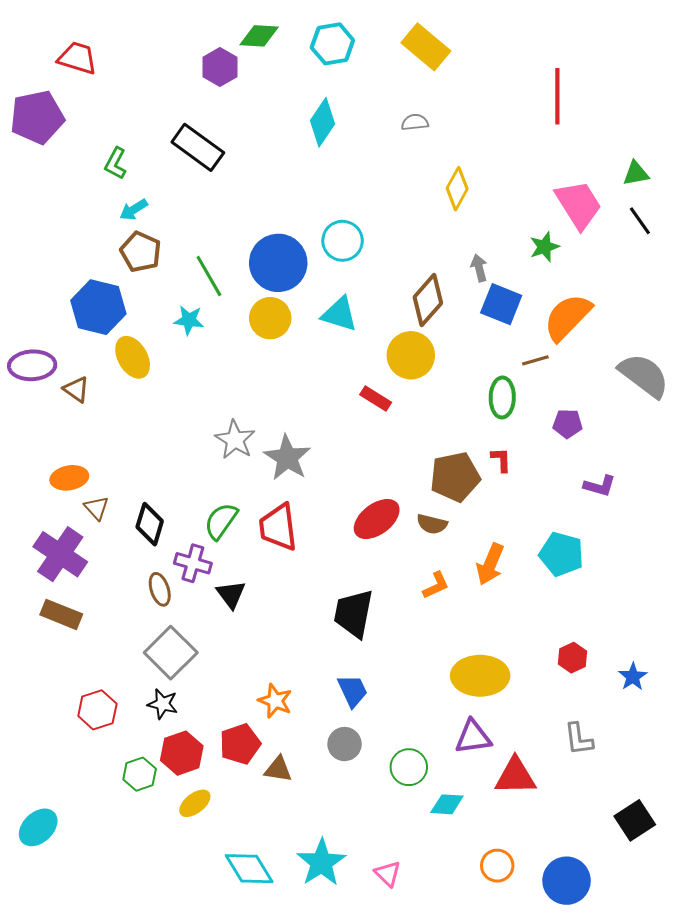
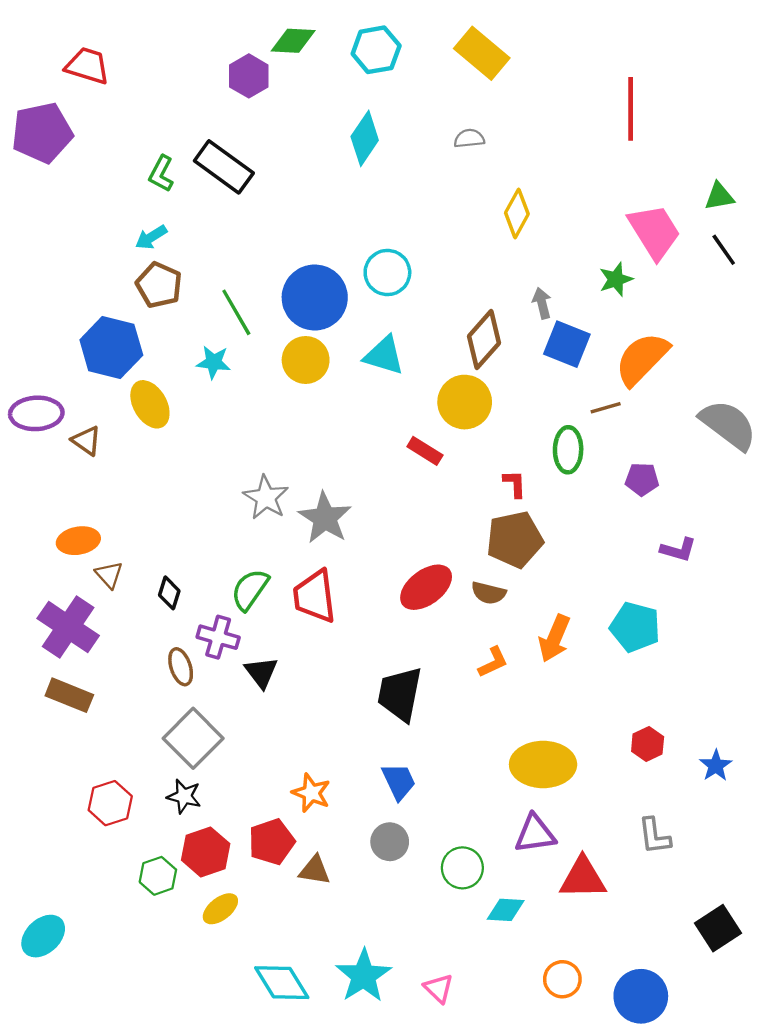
green L-shape: (115, 163) -> (161, 174), moved
red L-shape: (501, 460) -> (515, 484), moved
black diamond: (150, 524) -> (169, 593), size x0.7

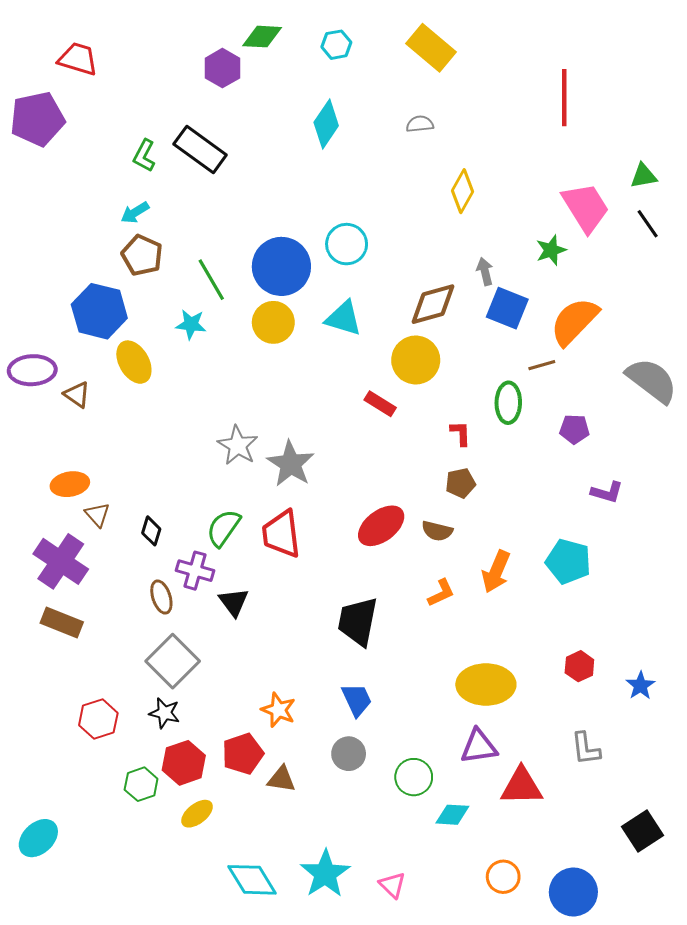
cyan hexagon: (376, 50) -> (336, 45), size x0.7
brown diamond: (484, 340) -> (433, 304), turned 33
brown pentagon: (515, 540) -> (460, 483), size x0.6

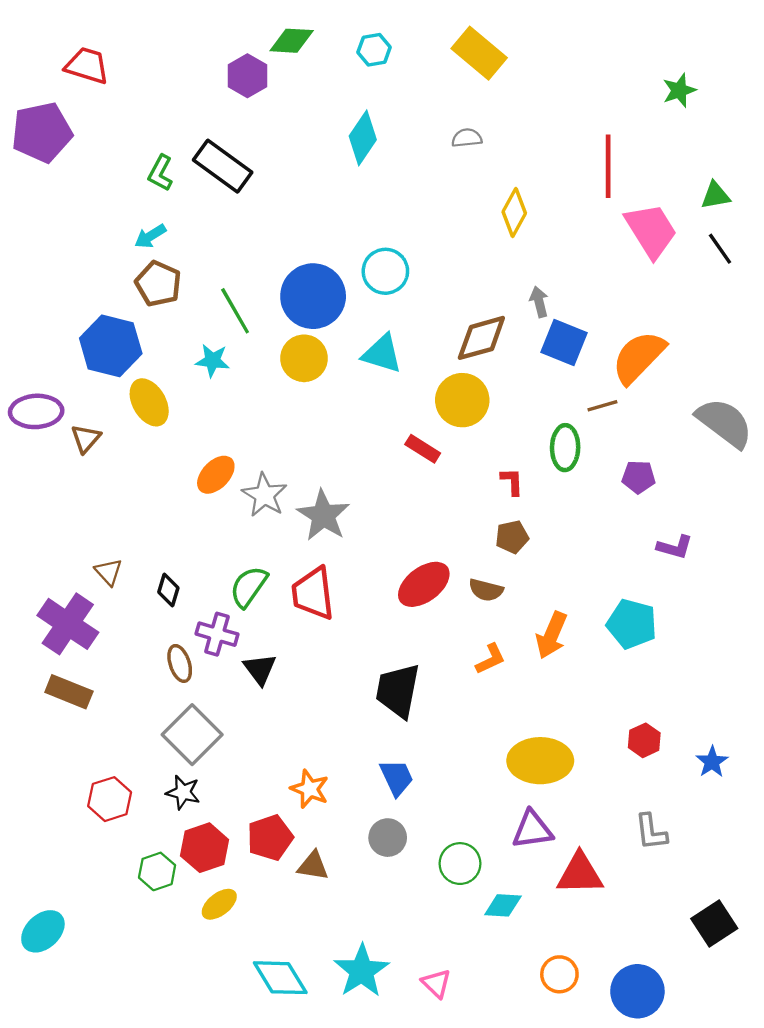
red line: (564, 98) -> (608, 166), moved
green star: (551, 250) -> (679, 90), moved
brown triangle: (77, 395) -> (86, 439), turned 36
orange ellipse: (70, 484) -> (216, 475), moved, turned -36

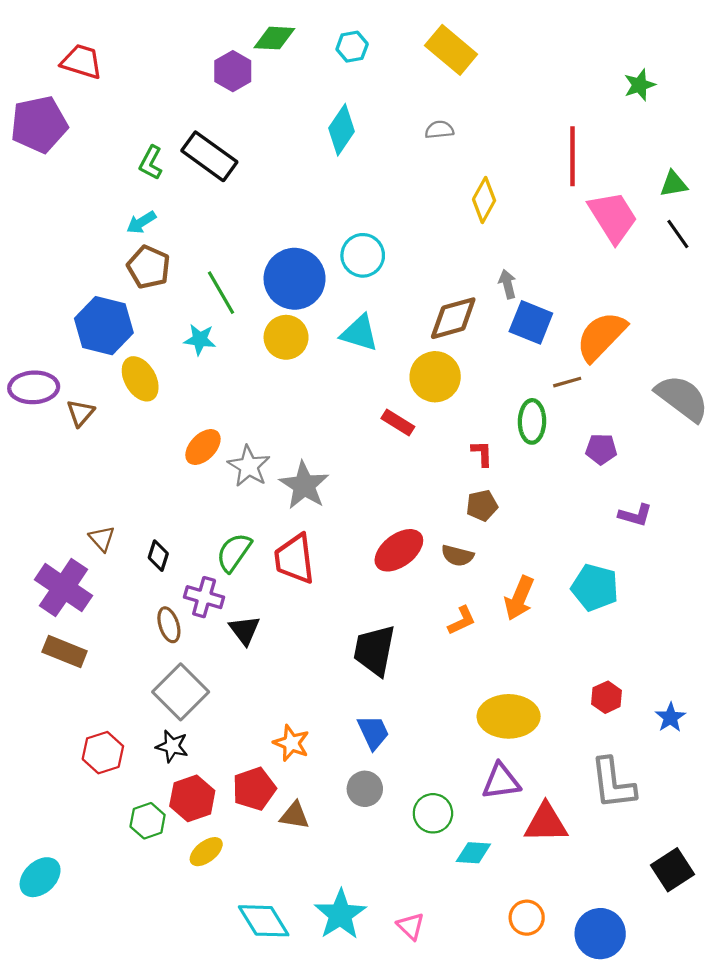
gray L-shape: (651, 832) -> (613, 783), size x1.5

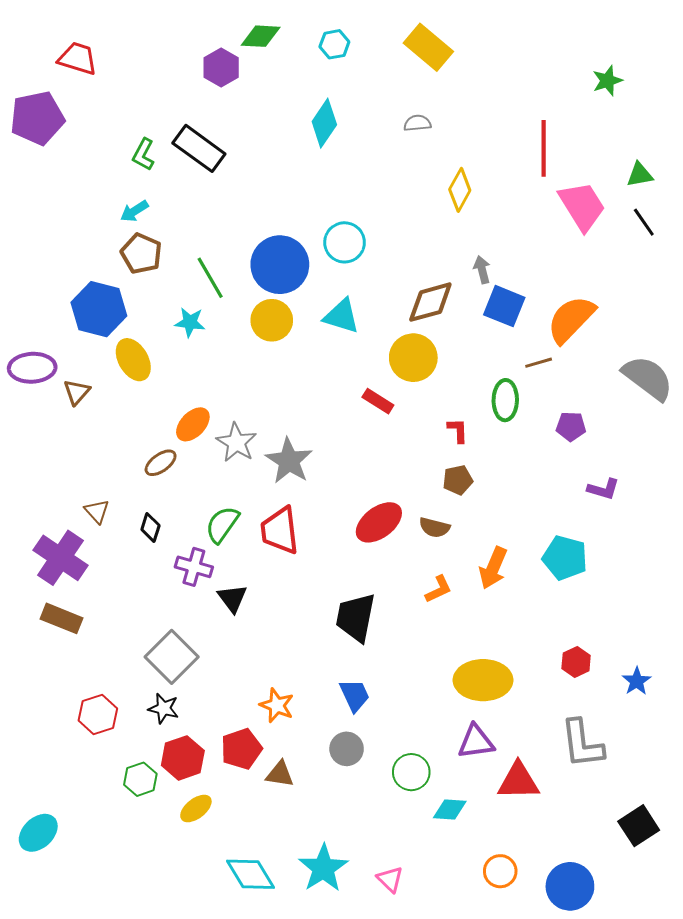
brown ellipse: (169, 625) -> (161, 463), moved, turned 72

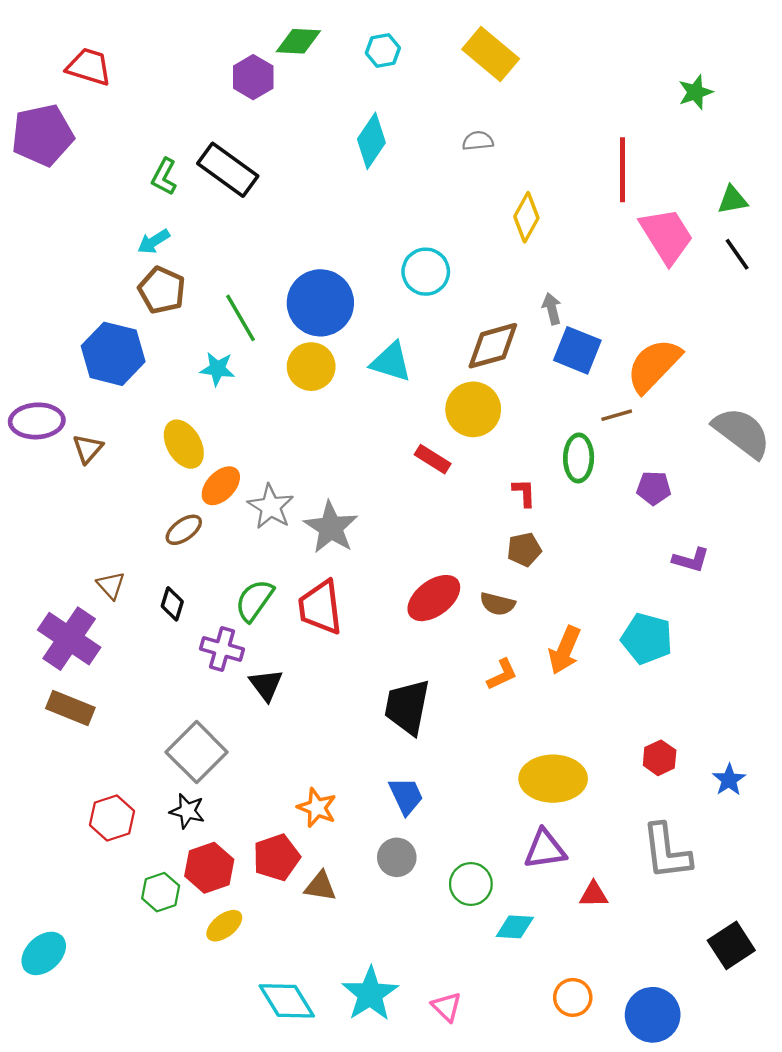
cyan circle: (345, 242) -> (426, 272), moved
yellow ellipse: (133, 360) -> (184, 444), moved
red triangle: (518, 781) -> (594, 894), size x0.6

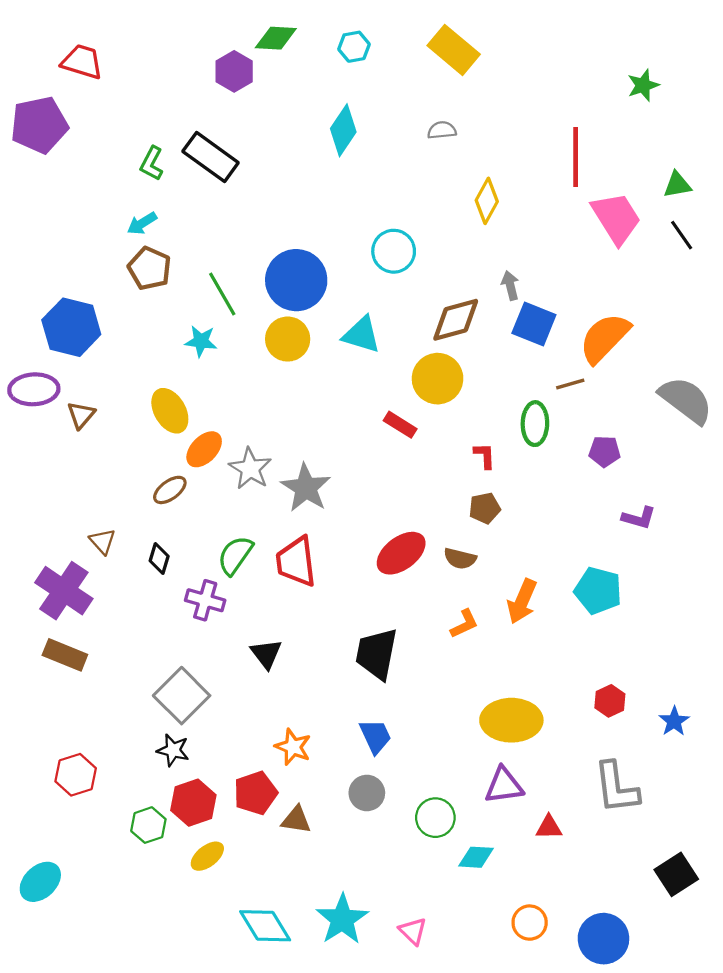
blue hexagon: (113, 354) -> (71, 327), moved
black triangle: (266, 685) -> (266, 654), moved
red hexagon: (112, 818) -> (76, 775), moved

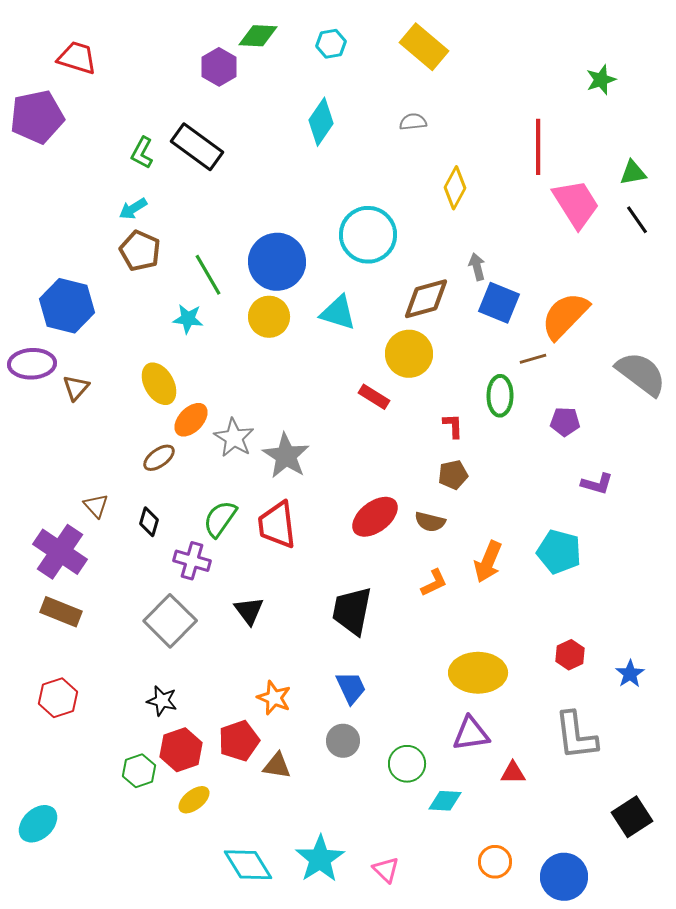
cyan circle: (394, 251) -> (368, 235), size x1.4
gray square: (182, 696) -> (170, 621), moved
red hexagon: (76, 775) -> (58, 698), moved

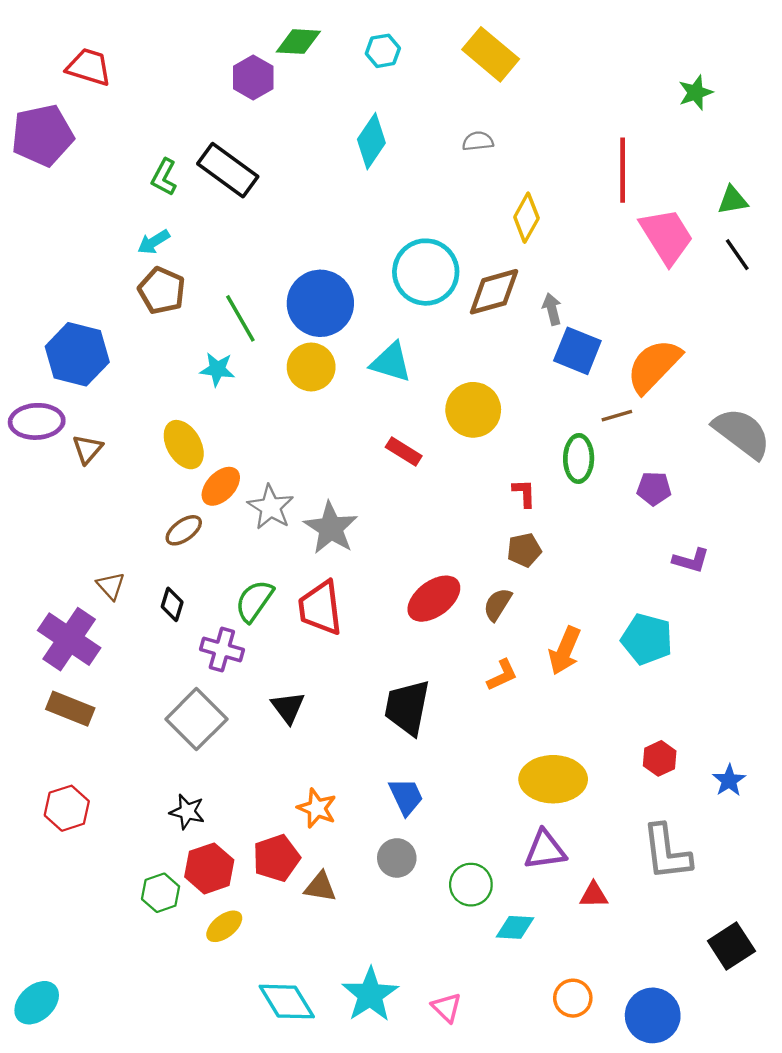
brown diamond: (426, 299) -> (494, 292), moved
red rectangle: (374, 397) -> (404, 452), moved
brown semicircle: (430, 522) -> (498, 604), turned 108
cyan ellipse: (38, 824) -> (37, 1003), moved

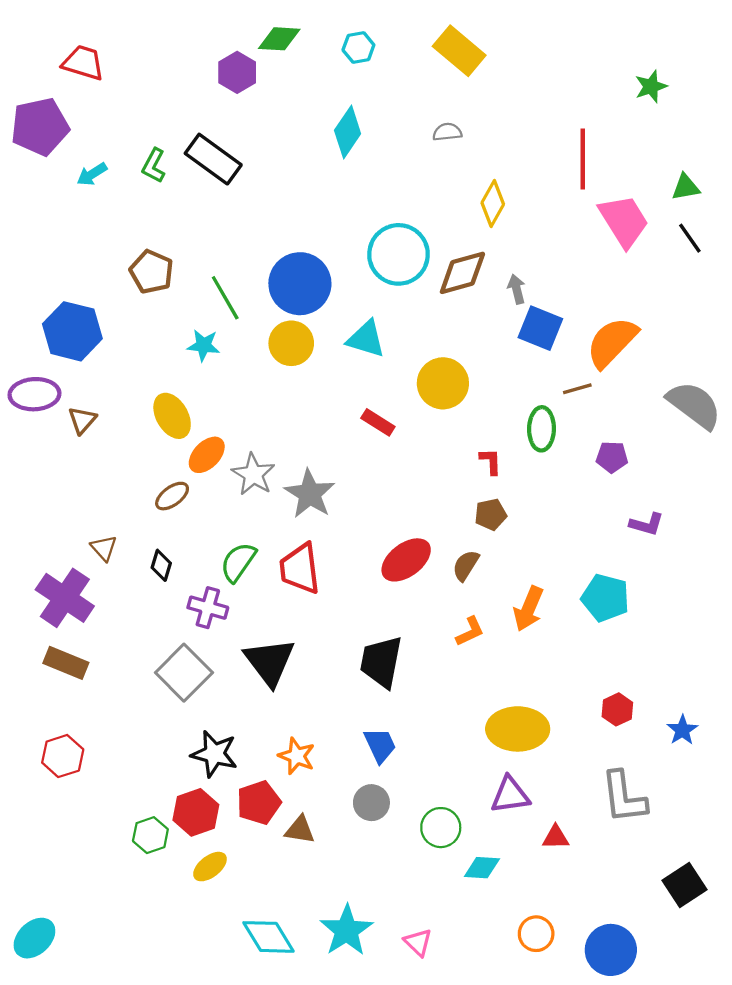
cyan arrow: (154, 242) -> (92, 174), moved
black triangle: (288, 707) -> (270, 662), size x1.6
black star: (187, 812) -> (214, 754), moved, size x1.4

